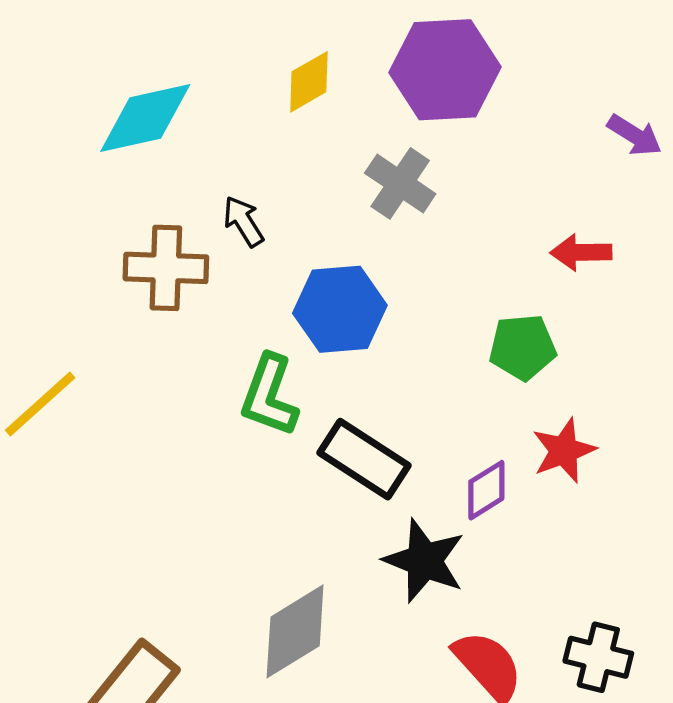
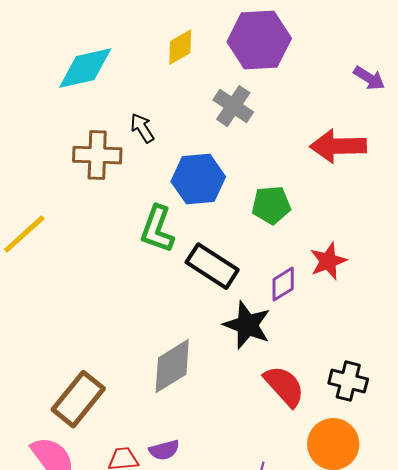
red arrow: (581, 252) -> (338, 146), size x1.6
green pentagon: (523, 347) -> (271, 205), moved

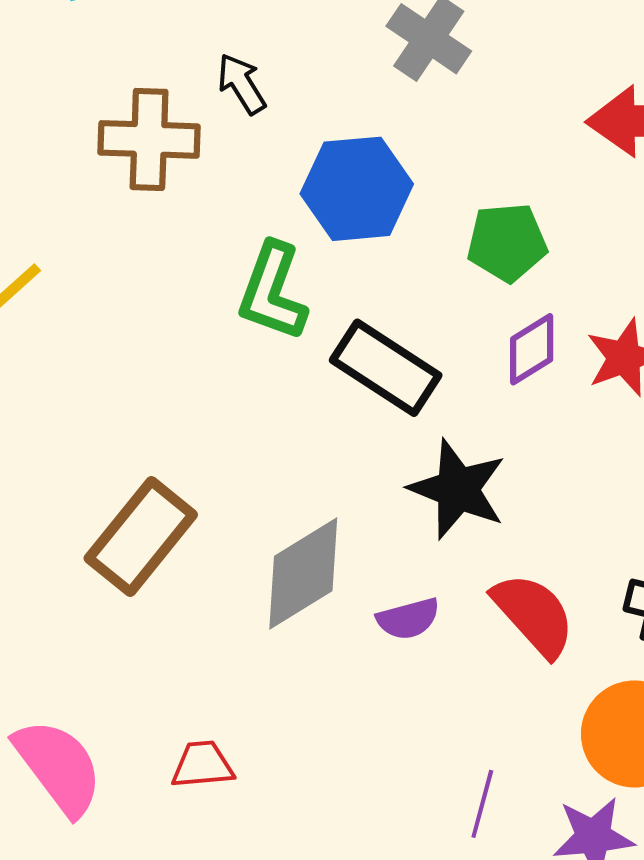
purple diamond: (283, 284) -> (532, 349), moved
brown rectangle: (78, 399) -> (141, 536), moved
purple semicircle: (164, 450) -> (408, 619), moved

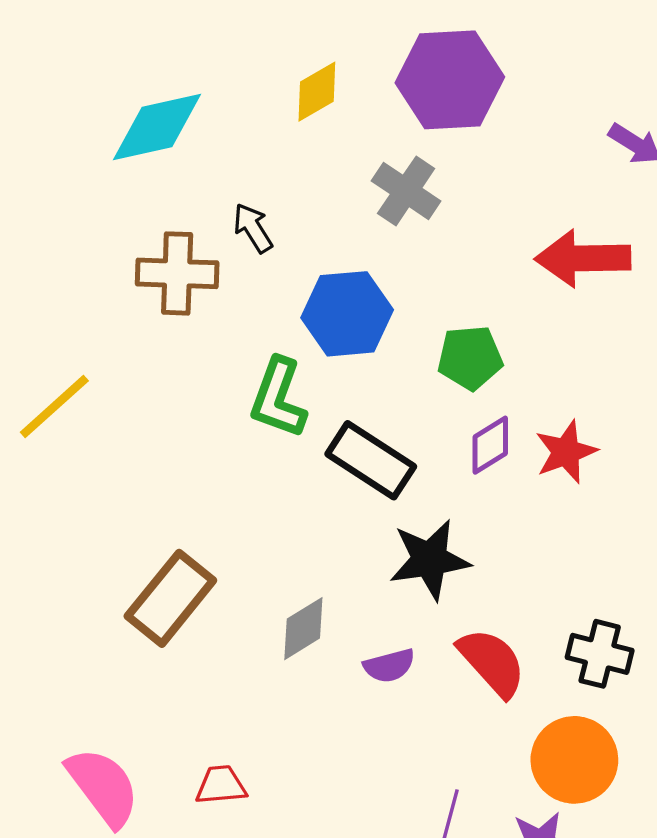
black star: (458, 489) -> (430, 560), turned -30
gray diamond: (303, 574) -> (303, 629), size x0.7

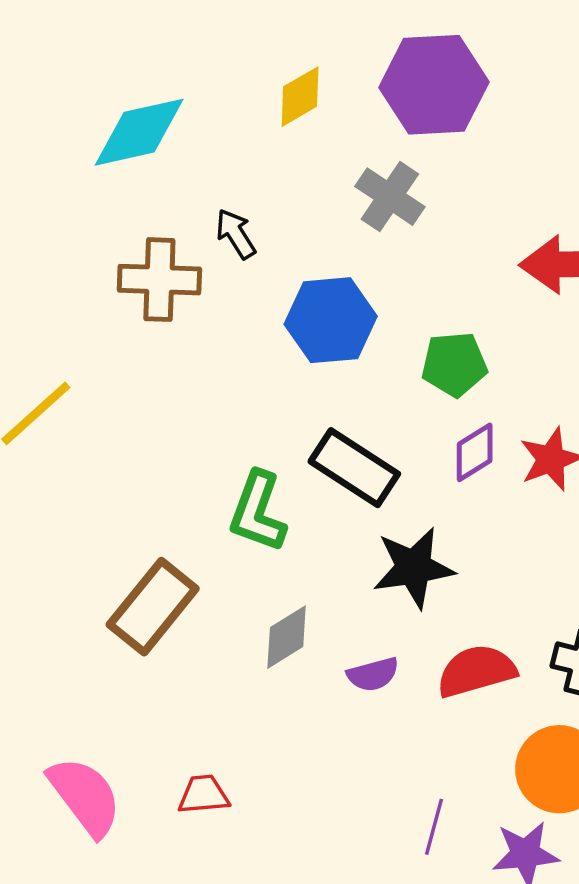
green L-shape: (278, 398) -> (258, 512), moved
red semicircle: (492, 662) -> (476, 671), turned -64

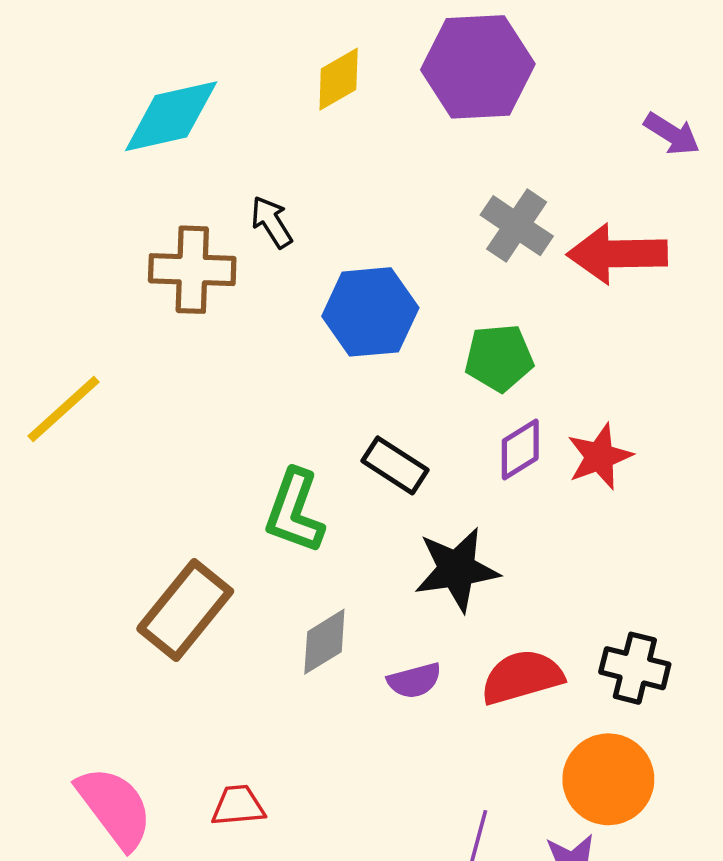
gray cross: (390, 197) -> (517, 226), moved
black rectangle: (354, 468) -> (395, 465), size x0.7

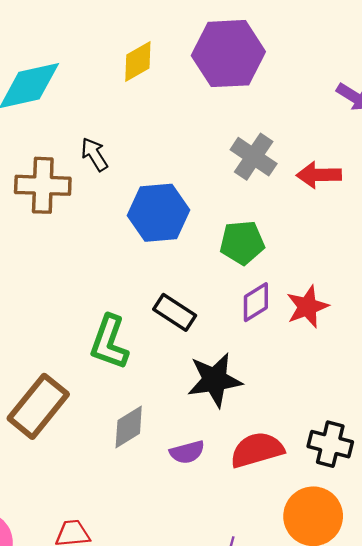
red arrow: (617, 254) -> (319, 175), size x0.7

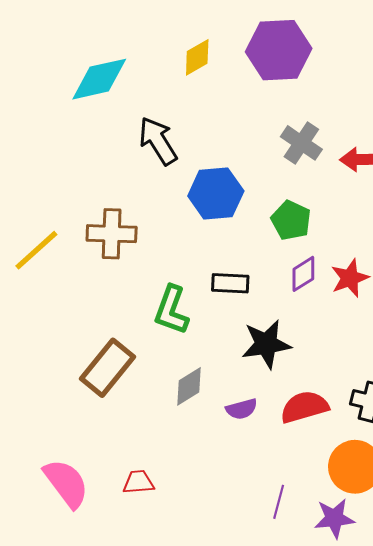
black arrow: (94, 154) -> (158, 141), size x1.6
brown cross: (43, 185) -> (112, 234), moved
green pentagon: (242, 243) -> (291, 220), turned 30
black rectangle: (175, 312) -> (230, 283), turned -30

